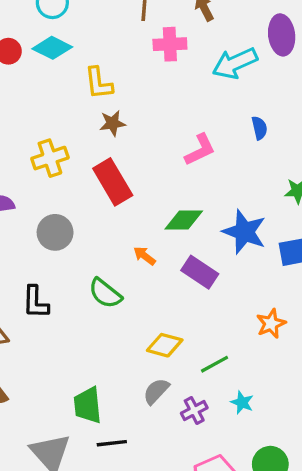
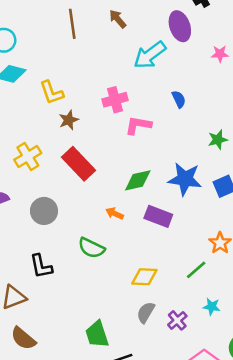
pink cross: (170, 44) -> (115, 100), moved
pink L-shape: (200, 150) -> (138, 125), turned -132
green line: (215, 364) -> (196, 270), moved

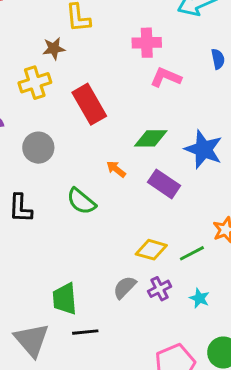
brown star: (69, 120) -> (54, 48), moved
yellow diamond: (144, 277) -> (151, 250), moved
purple cross: (177, 320) -> (160, 289), moved

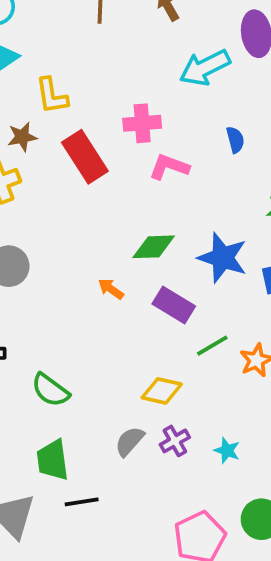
red rectangle: (89, 104) -> (85, 157), moved
green semicircle: (81, 201) -> (50, 390), moved
green line: (192, 253) -> (212, 346), moved

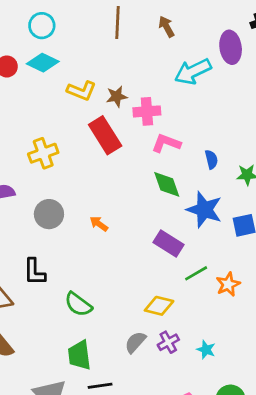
yellow L-shape: (52, 96) -> (81, 91), turned -60
brown star: (22, 137) -> (117, 96), moved
blue semicircle: (235, 140) -> (211, 159), moved
green diamond: (154, 247) -> (167, 184), moved, turned 72
orange arrow: (111, 289) -> (99, 224), moved

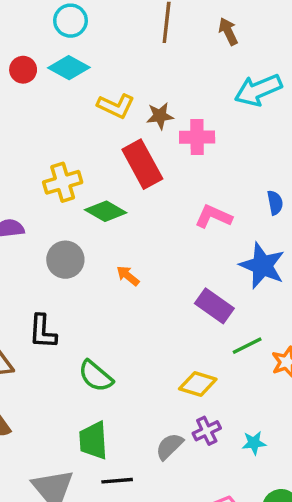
pink L-shape: (166, 143) -> (213, 216), moved
green diamond: (167, 184) -> (106, 211), moved, turned -44
gray semicircle: (135, 342) -> (169, 446), moved
cyan star: (206, 350) -> (254, 443), turned -30

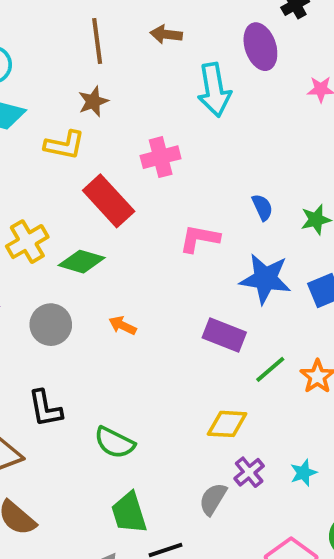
brown arrow: (228, 31) -> (166, 34), turned -44
cyan arrow: (258, 90) -> (214, 90), turned -63
brown star: (160, 116) -> (93, 102), moved

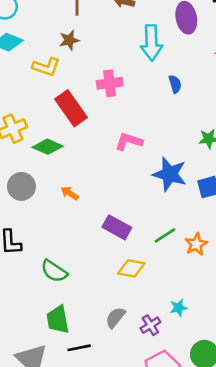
blue semicircle: (262, 207) -> (175, 84), moved
purple rectangle: (224, 335) -> (117, 227), moved
purple cross: (249, 472) -> (150, 325), moved

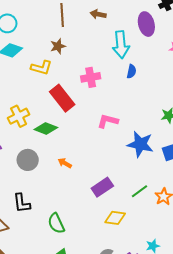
blue semicircle: (175, 84) -> (132, 71), moved, turned 32
purple rectangle: (117, 227) -> (102, 187), turned -60
green semicircle: (54, 271) -> (56, 223), turned 35

